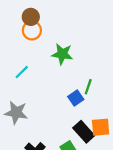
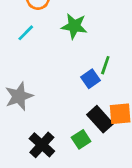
cyan line: (22, 72) -> (26, 33), moved
gray star: (16, 113) -> (19, 96), turned -30

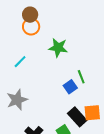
cyan line: (26, 33) -> (20, 62), moved
green line: (105, 65) -> (81, 77), turned -40

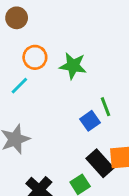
brown circle: (30, 15) -> (17, 18), moved
orange circle: (31, 27) -> (35, 57), moved

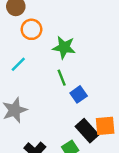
orange circle: (35, 57) -> (31, 29), moved
green line: (105, 107) -> (62, 78), moved

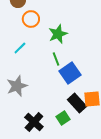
green star: (64, 47) -> (58, 34), turned -30
blue square: (79, 94) -> (70, 73), size x1.5

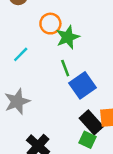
orange circle: (31, 19) -> (50, 24), moved
green square: (63, 118) -> (87, 140), moved, turned -32

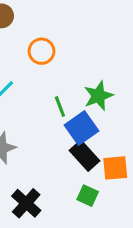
green star: (68, 37) -> (98, 96), moved
black rectangle: (91, 122) -> (85, 156), moved

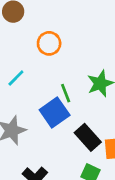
blue square: (81, 128) -> (55, 112), moved

